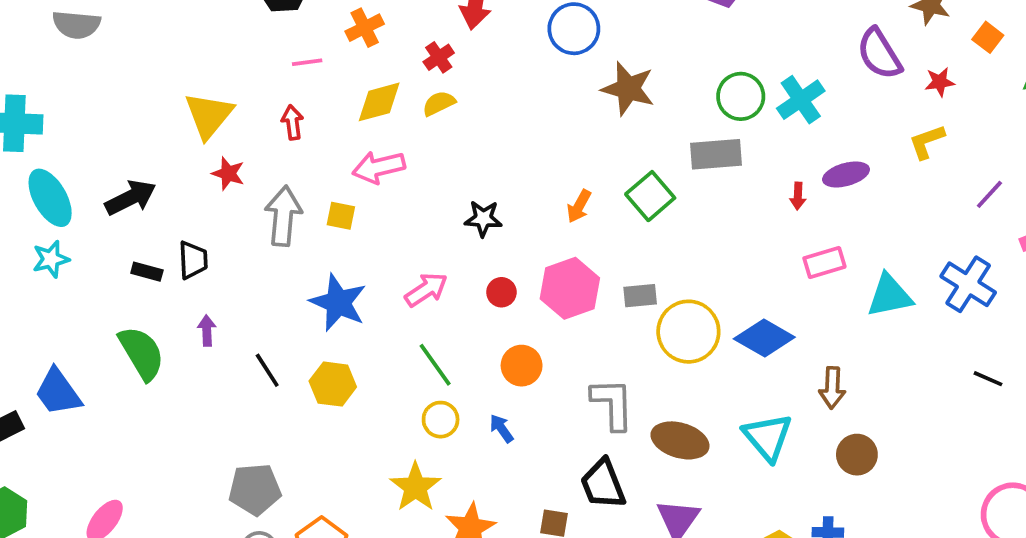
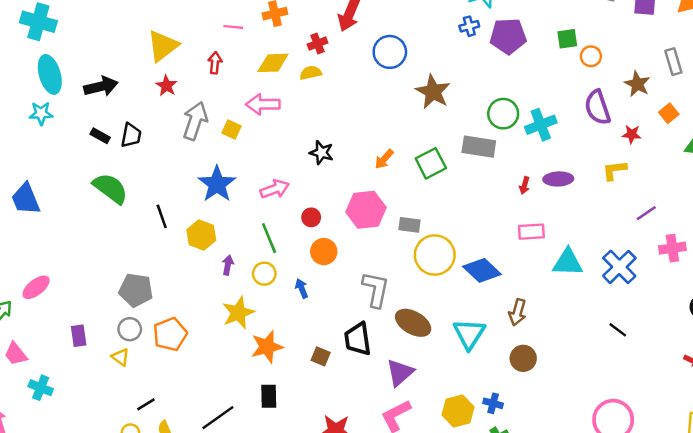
blue circle: (574, 29) -> (390, 52), moved
red circle: (501, 292) -> (311, 217), moved
purple arrow: (207, 331) -> (228, 265), moved
green semicircle: (142, 353) -> (110, 188), moved, turned -36

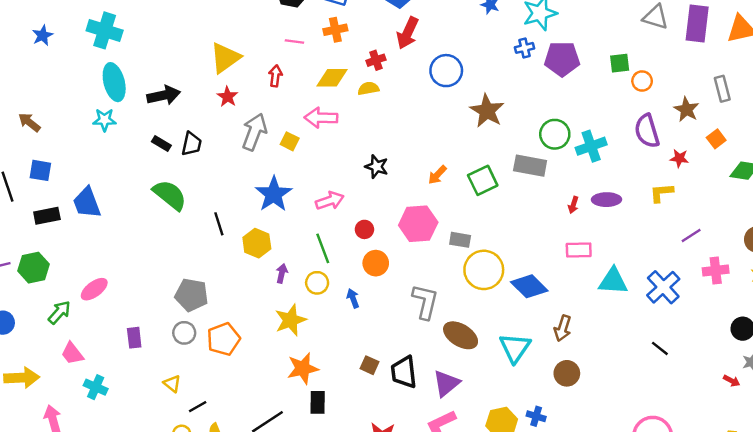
black trapezoid: (358, 339) -> (404, 372), moved
orange star: (267, 347) -> (303, 368), moved
yellow triangle: (120, 357) -> (172, 384), moved

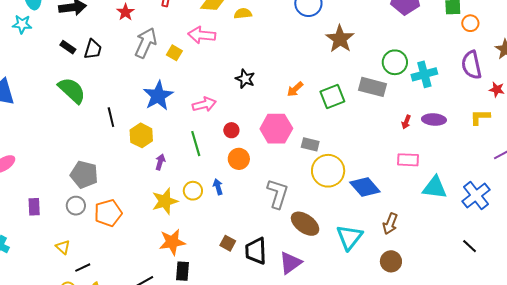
yellow circle: (317, 283) -> (193, 191), moved

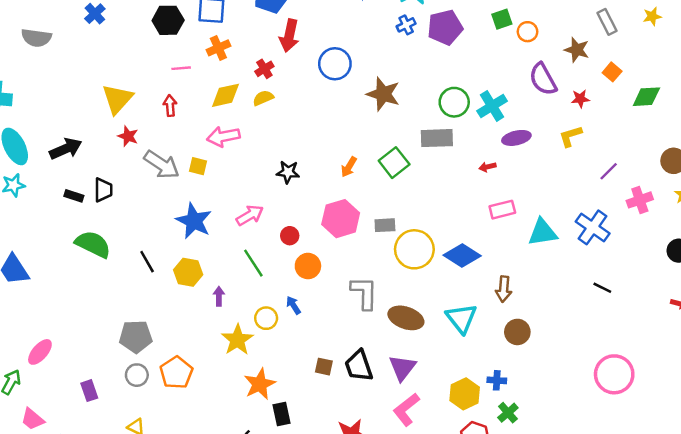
gray arrow: (146, 43) -> (162, 165), turned 116
purple ellipse: (434, 120) -> (516, 138), moved
red arrow: (406, 122) -> (487, 167), turned 72

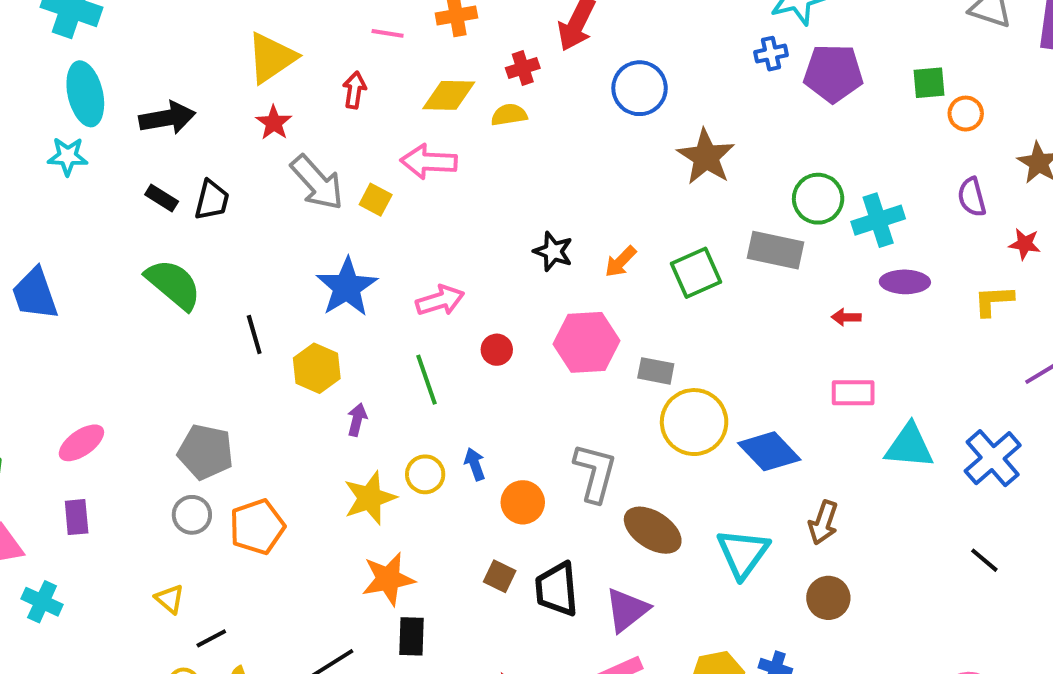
purple semicircle: (543, 79) -> (972, 197), size x0.7
black star: (288, 172) -> (553, 251), moved
orange circle: (308, 266) -> (523, 502), moved
pink ellipse: (40, 352) -> (81, 443), moved
purple rectangle: (89, 391) -> (77, 517), moved

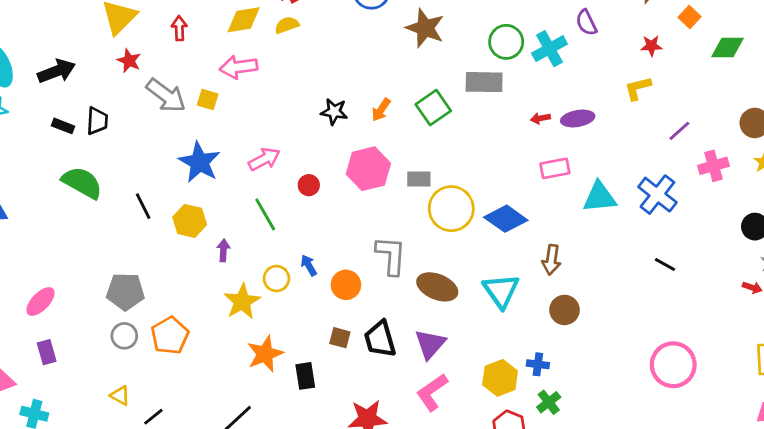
purple semicircle: (972, 197) -> (586, 23), moved
purple ellipse: (905, 282) -> (578, 118), moved
black rectangle: (412, 636) -> (305, 376), moved

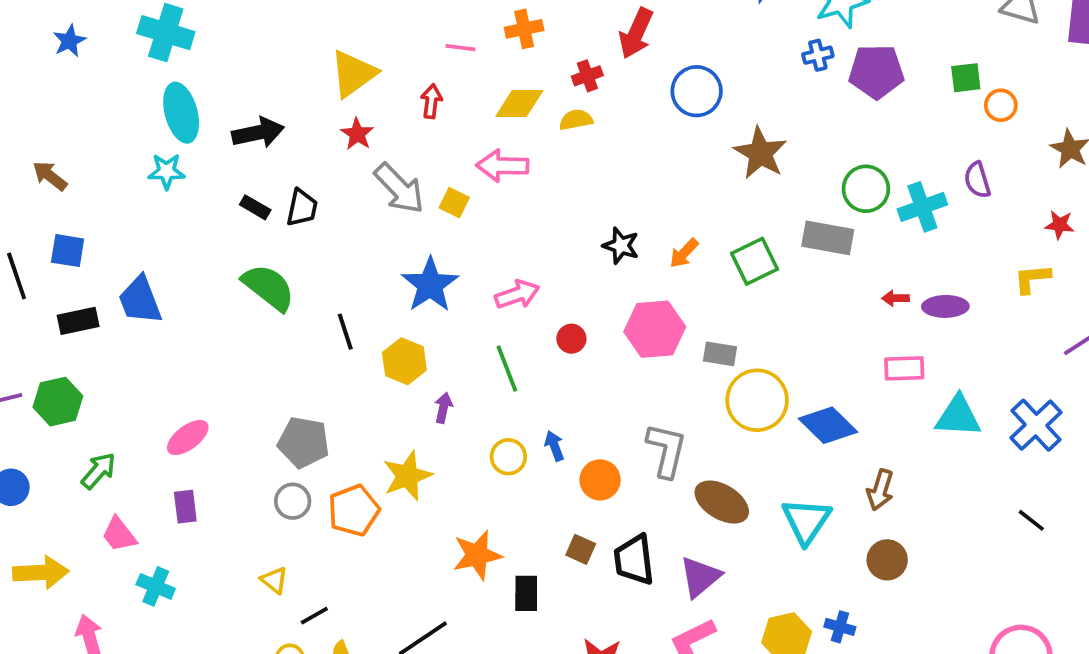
yellow star: (242, 302) -> (407, 476), moved

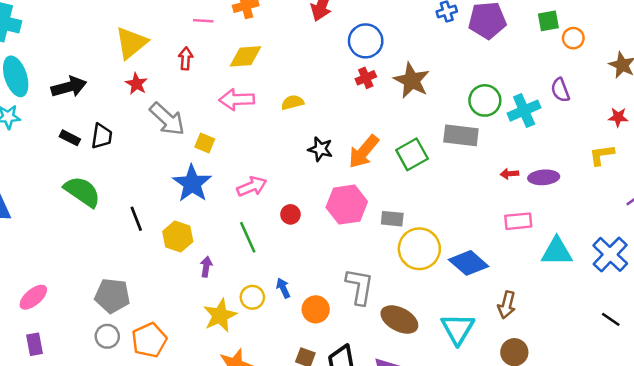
red cross: (587, 76) -> (366, 78), moved
yellow semicircle: (576, 120) -> (293, 102), moved
yellow square: (454, 203) -> (205, 143), moved
orange arrow: (684, 253) -> (364, 152), size x1.6
yellow star: (407, 476) -> (220, 315), moved

